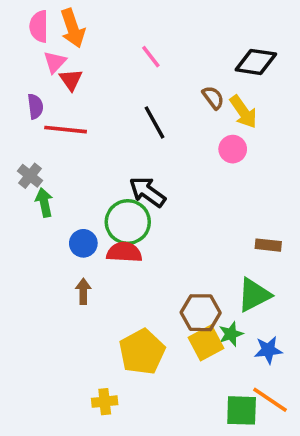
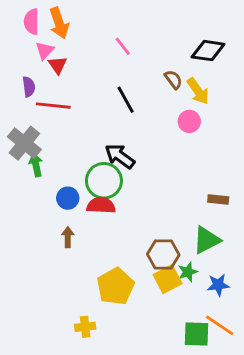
gray cross: (30, 176) -> (24, 143), size x1.6

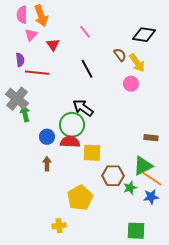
red triangle: (58, 65) -> (53, 45), moved
yellow square: (168, 279) -> (92, 153), moved, turned 30
orange line: (220, 325) -> (152, 179), moved

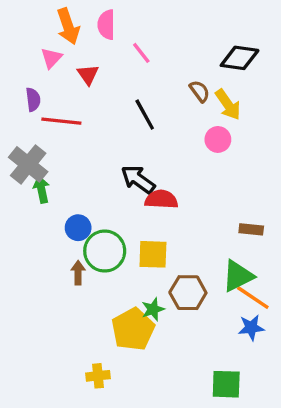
pink semicircle: (22, 15) -> (106, 25), moved
green circle: (72, 125) -> (105, 251), moved
red semicircle: (70, 142) -> (161, 199), moved
green star: (130, 188) -> (153, 309), moved

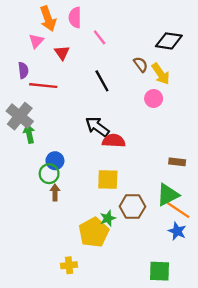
green circle: (105, 251) -> (49, 174), moved, size x0.7
blue star: (251, 328) -> (177, 231), turned 30

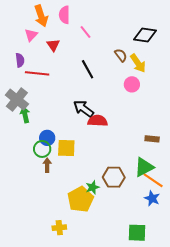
yellow square: (108, 180) -> (66, 148), moved

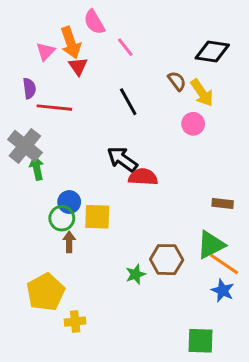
pink semicircle: (64, 15) -> (94, 22), turned -30
orange arrow: (41, 16) -> (71, 43), moved
yellow pentagon: (80, 199) -> (46, 292), moved
yellow cross: (59, 228) -> (75, 322), moved

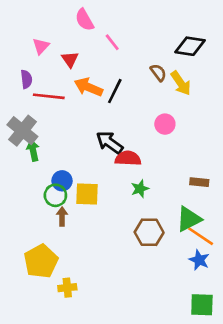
orange arrow: (71, 43) -> (88, 87), moved, turned 132
black line: (128, 102) -> (115, 91), turned 55
pink circle: (193, 124) -> (165, 124), moved
green star: (136, 274) -> (140, 189), moved
green square: (200, 341) -> (202, 305), moved

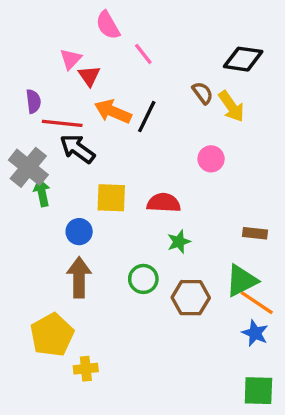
pink triangle: (41, 46) -> (71, 59), moved
black arrow: (110, 143) -> (77, 149), moved
yellow square: (87, 194) -> (111, 198), moved
green circle: (55, 195) -> (143, 279), moved
brown arrow: (62, 216) -> (79, 277), size x1.6

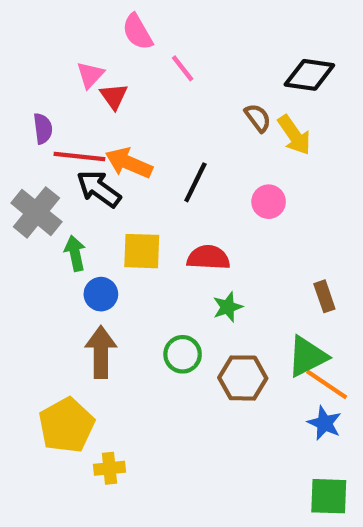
orange arrow: (113, 111) -> (129, 163), moved
black line: (147, 117) -> (195, 182), moved
green arrow: (42, 193) -> (75, 253), moved
brown rectangle: (255, 233) -> (324, 296), turned 65

